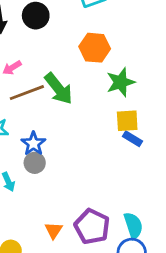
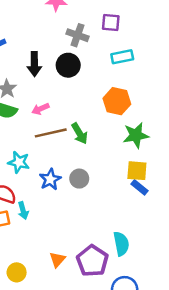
green arrow: (59, 89) -> (80, 133), size x0.7
gray circle: (35, 163) -> (79, 179), moved
cyan semicircle: (133, 225) -> (121, 244), moved

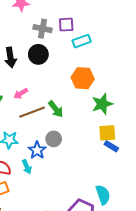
purple square: (111, 22) -> (66, 25), moved
gray circle: (79, 179) -> (54, 139), moved
cyan arrow: (23, 211) -> (27, 167), moved

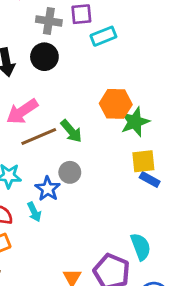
orange hexagon: (83, 78) -> (116, 104), moved
pink arrow: (21, 94) -> (22, 111), size x1.6

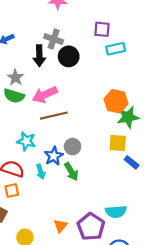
gray cross: (49, 21) -> (54, 39), moved
green arrow: (71, 131) -> (71, 172), moved
yellow square: (143, 161) -> (118, 143), moved
cyan semicircle: (141, 247) -> (116, 212), turned 96

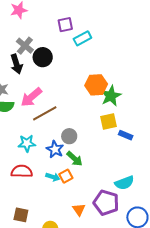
gray cross: (54, 39) -> (25, 46), turned 36
cyan arrow: (41, 172) -> (53, 177), moved, turned -40
orange square: (12, 191) -> (66, 176), moved

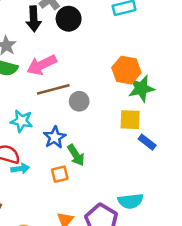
gray circle: (69, 136) -> (79, 101), moved
cyan arrow: (53, 177) -> (20, 169), moved, turned -40

